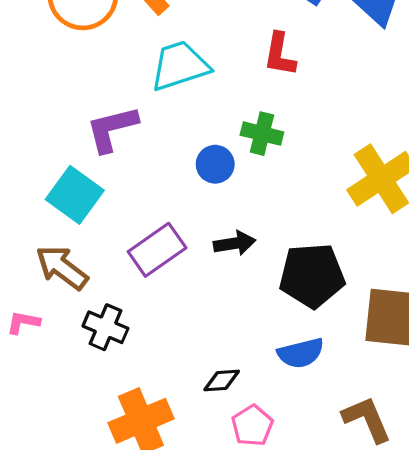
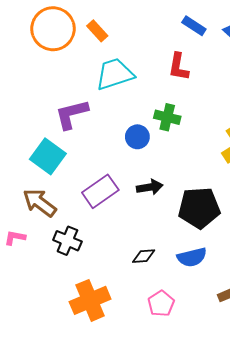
black diamond: (222, 380) -> (144, 256), moved

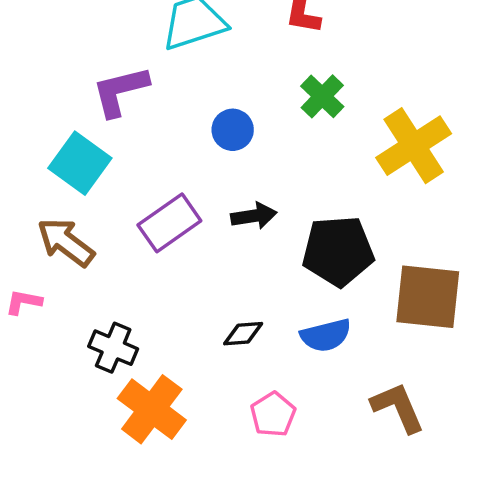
green cross: (167, 117) -> (322, 96), moved, turned 30
black cross: (67, 241) -> (113, 348), moved
orange cross: (90, 300) -> (152, 409), turned -30

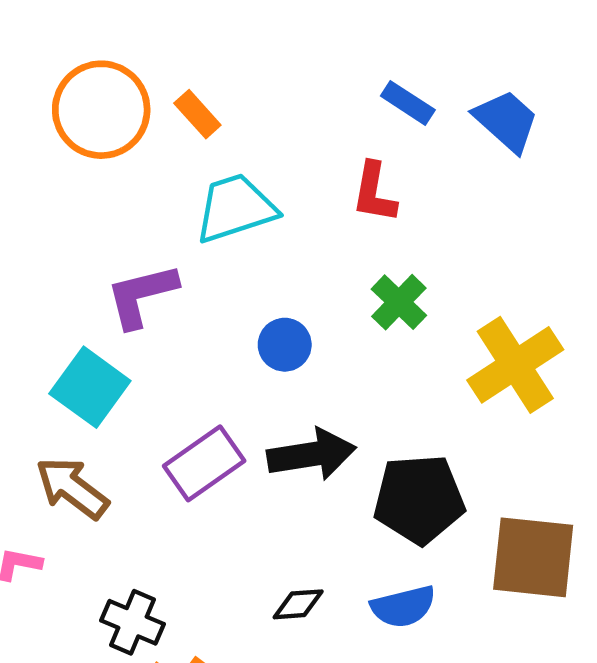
black arrow: (254, 216) -> (312, 454), size x1.5

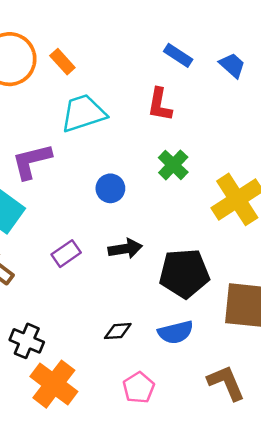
blue trapezoid: (506, 121) -> (232, 65), size x0.7
black arrow: (312, 454) -> (125, 249), size x0.7
purple rectangle: (204, 463) -> (66, 254), size x0.7

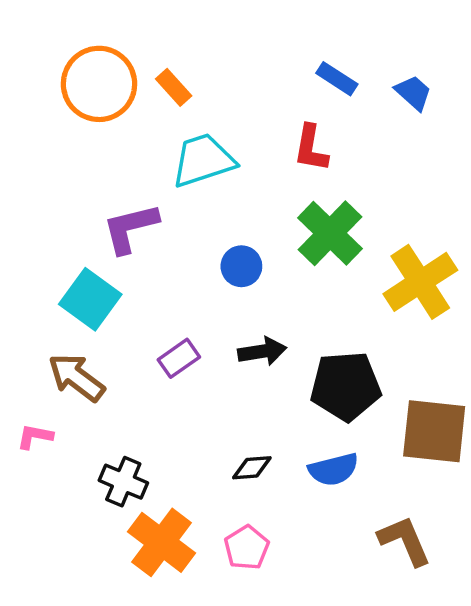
green cross: (173, 165) -> (330, 233), size x1.5
pink pentagon: (139, 388) -> (247, 548), moved

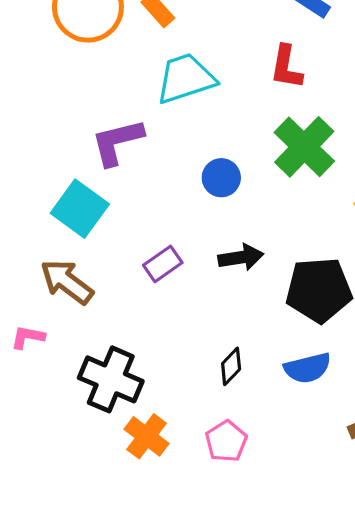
black diamond: (252, 468) -> (231, 366), turned -42
black cross: (123, 482) -> (111, 379), size x1.4
orange cross: (162, 542) -> (146, 436), size x0.7

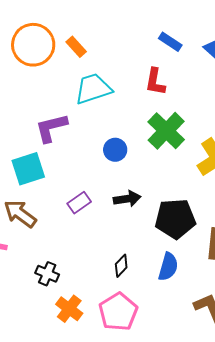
cyan square: (80, 209) -> (28, 169), turned 36
blue semicircle: (308, 368) -> (168, 267), turned -60
black cross: (111, 379) -> (47, 274), size x0.6
pink pentagon: (226, 441) -> (118, 312), size x1.5

